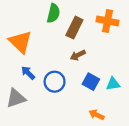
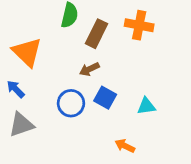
brown arrow: (78, 55) -> (89, 69), moved
blue arrow: (28, 73) -> (16, 89), moved
blue square: (91, 82) -> (105, 98), moved

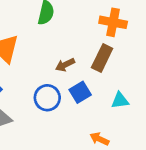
brown rectangle: (97, 34) -> (102, 58), moved
blue square: (105, 98) -> (80, 92), turned 30

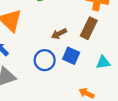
blue square: (80, 92) -> (71, 56), turned -35

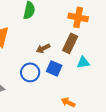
cyan triangle: (103, 62) -> (83, 62), moved

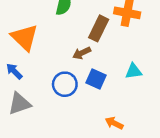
brown rectangle: (70, 43) -> (99, 28), moved

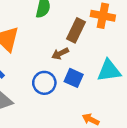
cyan triangle: (134, 71) -> (109, 71), size x1.5

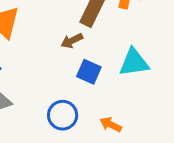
blue circle: (44, 83) -> (63, 115), moved

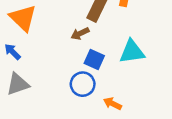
blue circle: (63, 115) -> (83, 84), moved

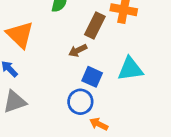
orange arrow: (112, 104) -> (99, 124), moved

